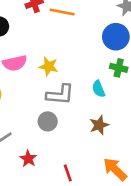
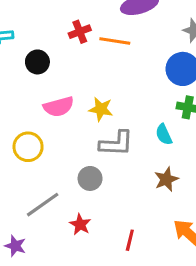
gray circle: (48, 121) -> (90, 178), moved
red line: (68, 173) -> (130, 240), turned 35

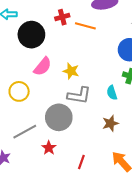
black circle: (37, 62) -> (31, 35), size x1.6
pink semicircle: (59, 107) -> (43, 66), turned -42
gray circle: (90, 178) -> (59, 117), size x1.6

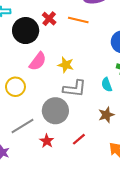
red cross: (62, 17) -> (49, 19), moved, turned -32
red line: (81, 162) -> (79, 139), moved, turned 32

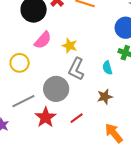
gray L-shape: (75, 89) -> (76, 69), turned 105
red star: (47, 141) -> (46, 117), size x1.5

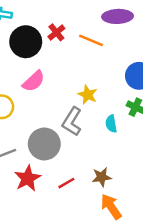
yellow star: (70, 46) -> (88, 95), moved
brown star: (105, 97) -> (102, 177), moved

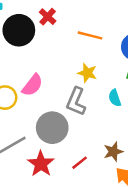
orange line: (91, 40) -> (90, 35), moved
pink semicircle: (34, 81) -> (32, 85), moved

